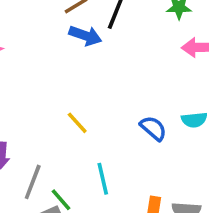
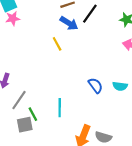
yellow line: (77, 123) -> (57, 44), moved

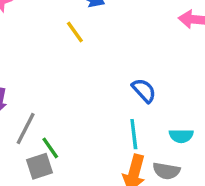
cyan semicircle: (120, 86) -> (181, 136), moved
cyan line: (60, 108) -> (134, 134), moved

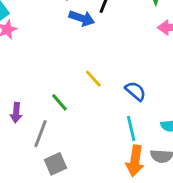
yellow line: (75, 32) -> (93, 79), moved
green line: (50, 148) -> (60, 102), moved

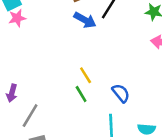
green line: (60, 102) -> (81, 94), moved

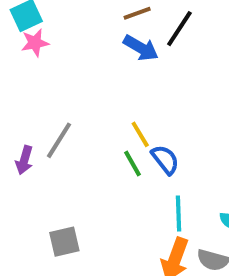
blue semicircle: (121, 93) -> (165, 160), moved
gray line: (30, 116) -> (59, 140), moved

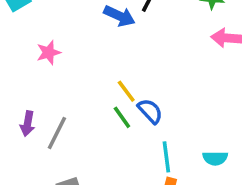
pink star: (35, 43) -> (49, 52), moved
gray line: (59, 140) -> (57, 133), moved

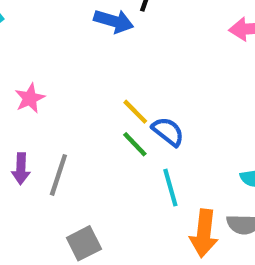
pink star: (49, 52) -> (30, 98), moved
cyan line: (166, 157) -> (170, 188), moved

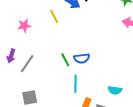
yellow line: (135, 112) -> (54, 16), moved
blue semicircle: (168, 132) -> (82, 58), turned 119

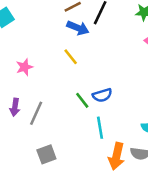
yellow line: (54, 16) -> (71, 57), moved

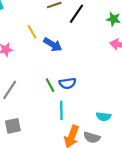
blue arrow: (78, 28) -> (53, 45), moved
yellow line: (71, 57) -> (32, 32), moved

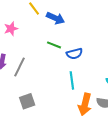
green line: (50, 85) -> (54, 45), moved, turned -32

